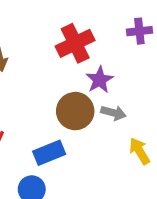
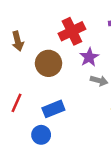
brown circle: (75, 111) -> (49, 63), moved

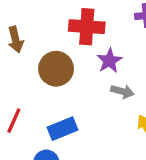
red cross: (72, 31) -> (87, 27), turned 30

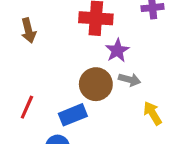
brown circle: (56, 69) -> (96, 84), moved

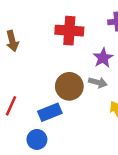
purple star: (117, 50) -> (103, 58), moved

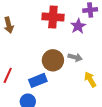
purple star: (103, 58) -> (78, 26), moved

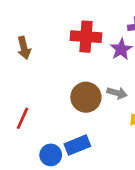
blue rectangle: (38, 80) -> (77, 145), moved

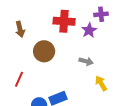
brown circle: (86, 97) -> (44, 51), moved

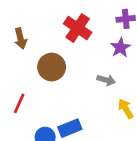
red cross: (64, 21) -> (78, 28), turned 30
purple star: (89, 30) -> (120, 48), moved

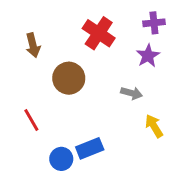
red line: (19, 103) -> (31, 120), turned -54

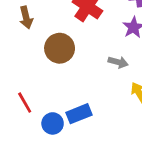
red line: (31, 120) -> (25, 103), moved

